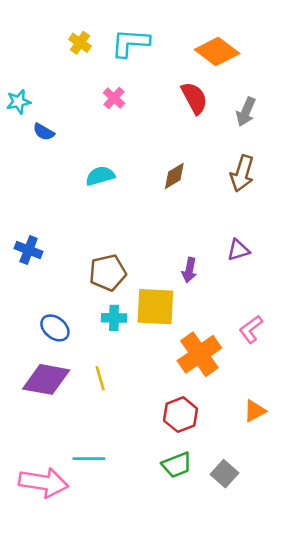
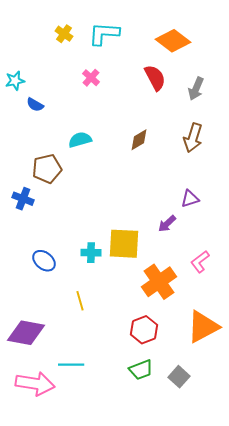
purple arrow: (189, 270) -> (167, 224), moved, turned 36
brown pentagon: (108, 273) -> (47, 169), moved
purple diamond: (46, 379) -> (26, 333), moved
orange triangle: (255, 411) -> (203, 327), size x1.8

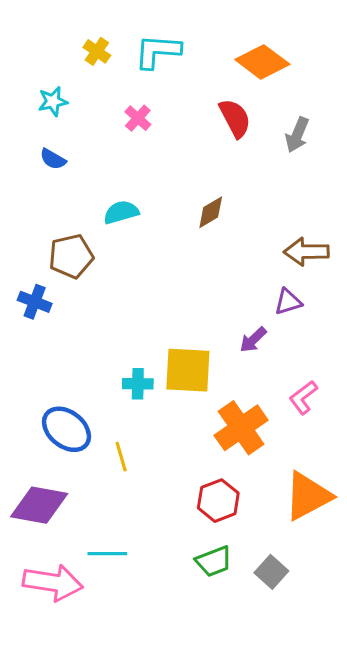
cyan star: (15, 81) -> (53, 101), moved
brown arrow: (193, 138) -> (306, 252), moved, turned 72
blue ellipse: (44, 261) -> (67, 429), moved, size x1.4

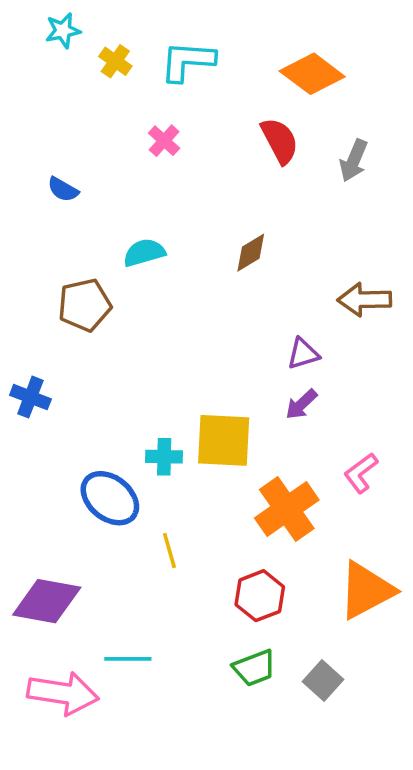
cyan star: (53, 101) -> (63, 31), moved
blue cross: (35, 302) -> (30, 397), moved
purple triangle: (288, 302) -> (303, 354), moved
blue ellipse: (67, 429) -> (110, 498), moved
yellow line: (121, 457) -> (169, 551), moved

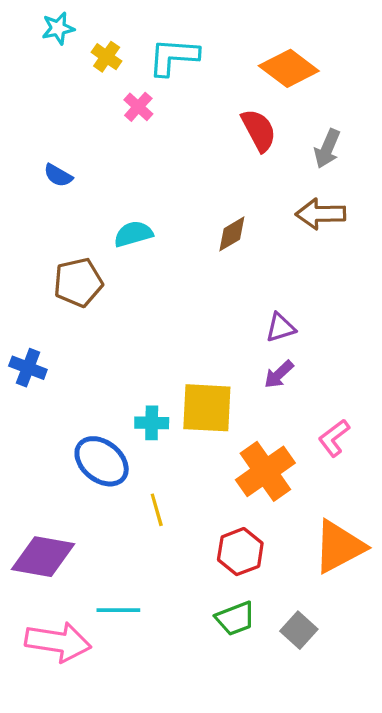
pink cross: (164, 141) -> (138, 107), moved
brown arrow: (364, 300) -> (321, 214), moved

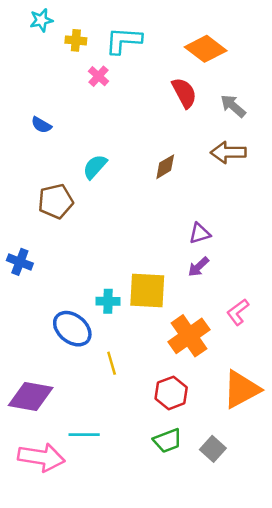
yellow cross: (107, 57) -> (76, 40), turned -30
gray arrow: (327, 149) -> (233, 106), turned 108
cyan semicircle: (133, 234) -> (95, 167), turned -32

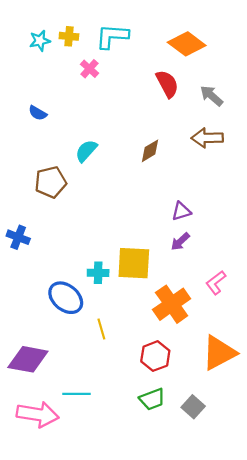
cyan star: (41, 20) -> (40, 41), moved

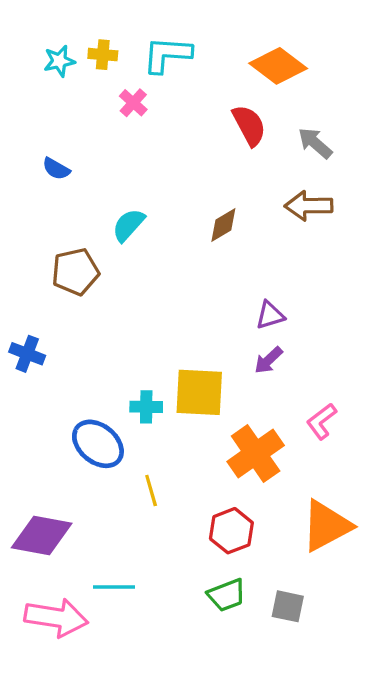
gray square: (193, 407) -> (288, 606), turned -30

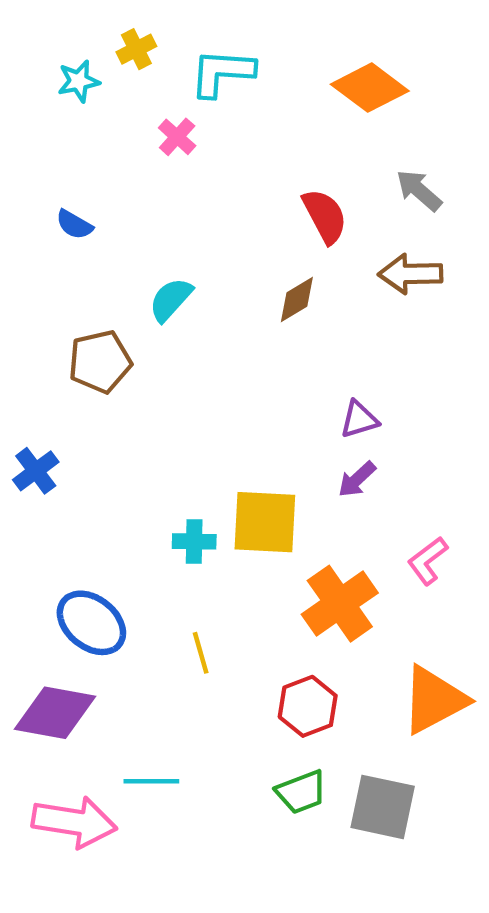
yellow cross: (103, 55) -> (136, 49), moved, turned -32
red semicircle: (249, 125) -> (325, 216), moved
blue cross: (27, 354) -> (36, 471), turned 32
blue ellipse: (98, 444) -> (91, 623), moved
gray square: (288, 606) -> (383, 807), size x1.5

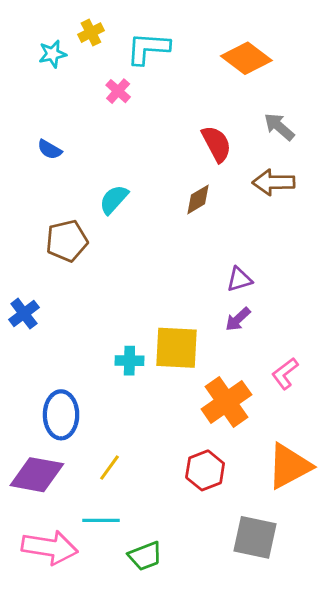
blue ellipse: (91, 623) -> (61, 415), turned 51
yellow line: (201, 653) -> (110, 468), moved, turned 52
green trapezoid: (301, 792) -> (145, 556), moved

